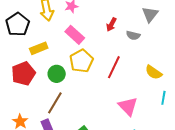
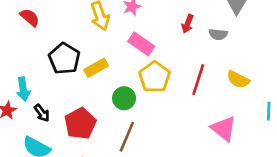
black pentagon: (18, 24) -> (64, 59), moved
yellow semicircle: (154, 72) -> (238, 79), moved
red pentagon: (23, 74) -> (80, 124), moved

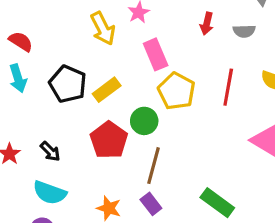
pink rectangle: (141, 44) -> (156, 54), turned 40
cyan arrow: (23, 89) -> (18, 78), moved
red pentagon: (80, 124) -> (109, 140), moved

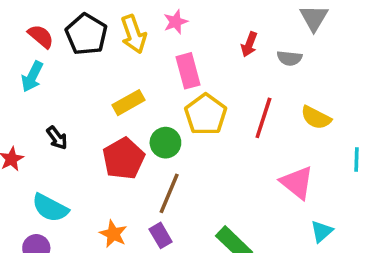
cyan arrow: (18, 78) -> (32, 77), turned 36
black pentagon: (68, 84) -> (86, 34), moved
black arrow: (50, 151) -> (57, 138), moved

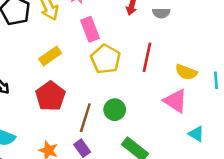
yellow semicircle: (316, 118) -> (186, 72), moved
green circle: (165, 143) -> (115, 110), moved
cyan triangle: (322, 231) -> (196, 134), turned -42

